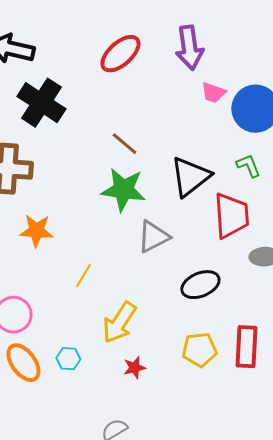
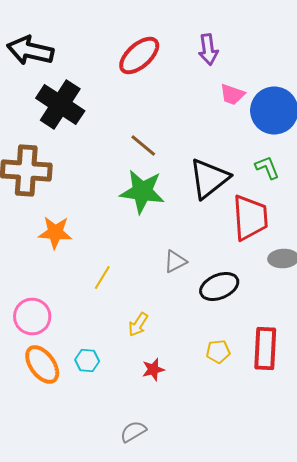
purple arrow: (189, 48) -> (208, 50), size x0.7
gray triangle: (153, 237) -> (175, 262), moved, size x0.7
yellow arrow: (119, 323) -> (138, 324), size x0.6
yellow pentagon: (199, 350) -> (218, 352), size x0.7

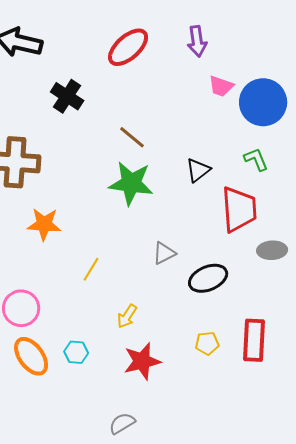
black cross: (60, 104) -> (67, 96), moved, size x0.7
black triangle: (209, 178) -> (198, 170), size x0.6
red star: (153, 370) -> (142, 361), size x1.6

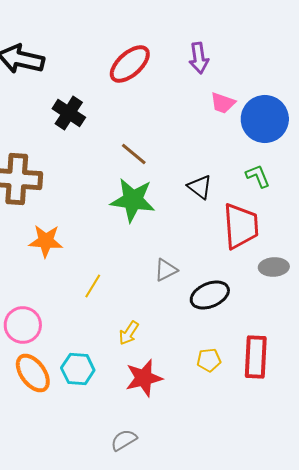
black triangle: (198, 170) -> (200, 187), turned -44
cyan hexagon: (76, 352) -> (78, 369), size x1.4

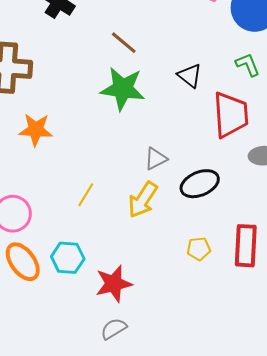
yellow line: (93, 286) -> (86, 195), moved
yellow arrow: (129, 333) -> (143, 200), moved, size x1.5
red star: (144, 378) -> (114, 284), moved

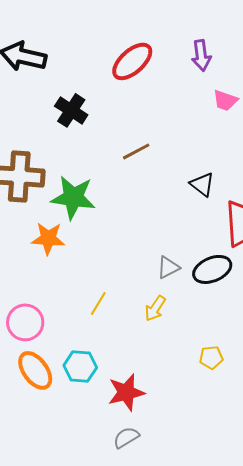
brown line: (124, 43) -> (136, 151), turned -68
green star: (123, 89) -> (73, 197), moved
black ellipse: (200, 184) -> (212, 269), moved
yellow arrow: (143, 200) -> (155, 308), size x0.7

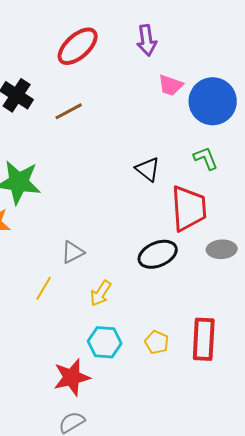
brown line: (136, 151) -> (69, 111), moved
gray triangle: (168, 267) -> (73, 252), moved
yellow pentagon: (211, 357) -> (157, 342), turned 30
cyan hexagon: (80, 366) -> (105, 342), moved

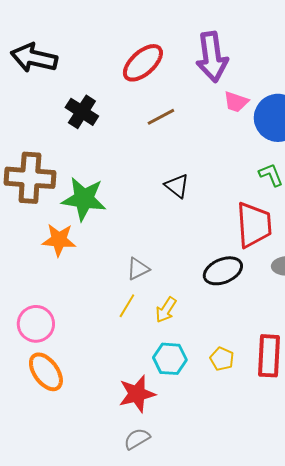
purple arrow: (147, 40) -> (212, 57), size x1.6
brown line: (69, 111) -> (161, 117), moved
black triangle: (148, 169) -> (177, 186), moved
yellow line: (44, 288) -> (127, 306), moved

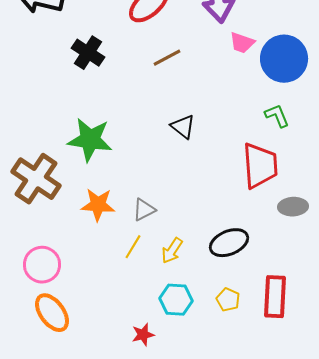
brown cross: (30, 178) -> (36, 179), moved, turned 30
orange star: (59, 240) -> (98, 205), moved
black ellipse: (223, 271) -> (229, 243), moved
red star: (137, 394) -> (143, 335), size x0.6

